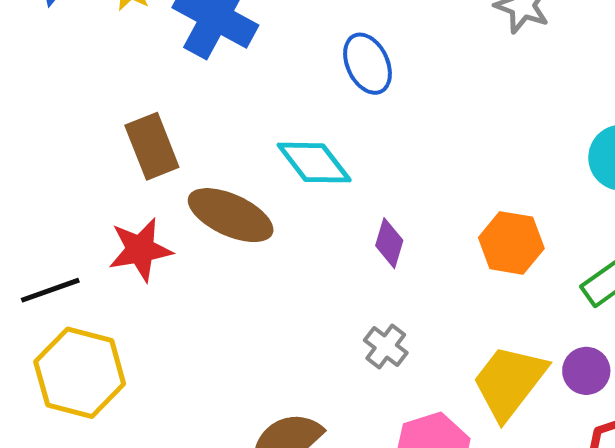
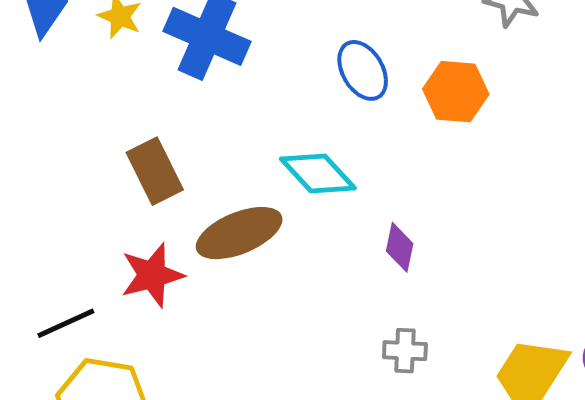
brown ellipse: (231, 215) -> (239, 233), turned -42
orange hexagon: (511, 243) -> (456, 92), moved
gray cross: (386, 346) -> (405, 351), turned -30

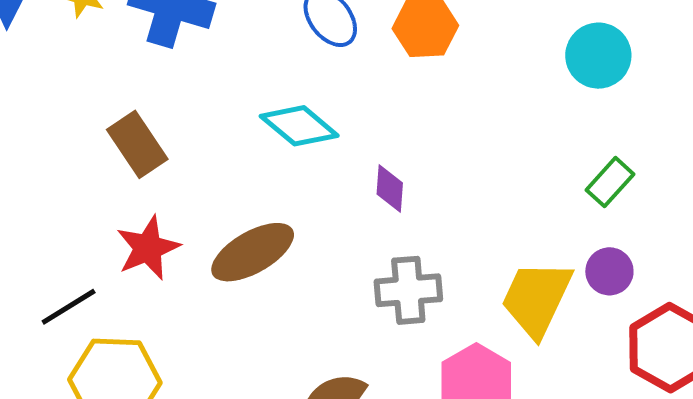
brown ellipse: (239, 233) -> (253, 252), moved
gray cross: (405, 351) -> (408, 290), size x1.5

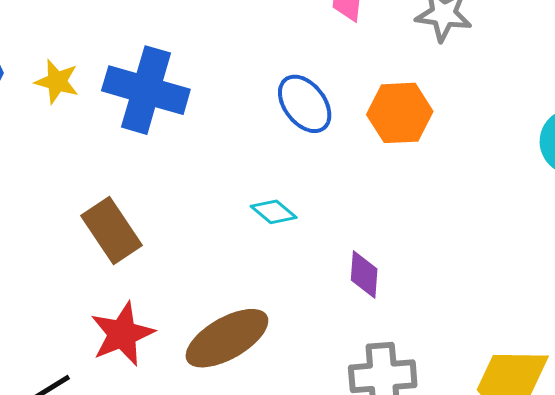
cyan diamond: (299, 126) -> (274, 212), size x0.6

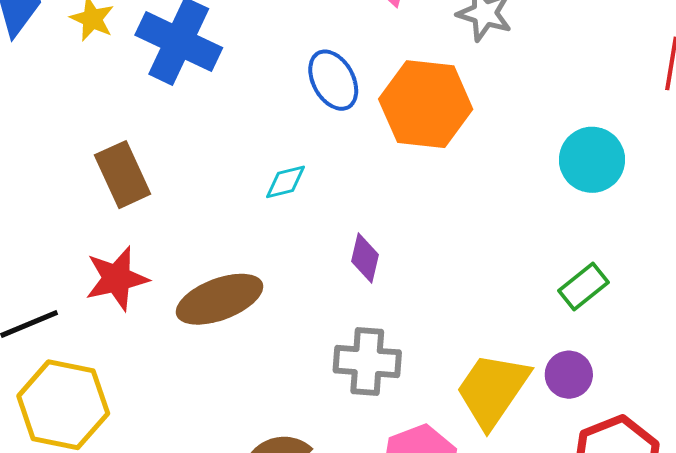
orange hexagon: (400, 113) -> (426, 104), size x1.4
cyan diamond: (274, 212) -> (285, 182), turned -63

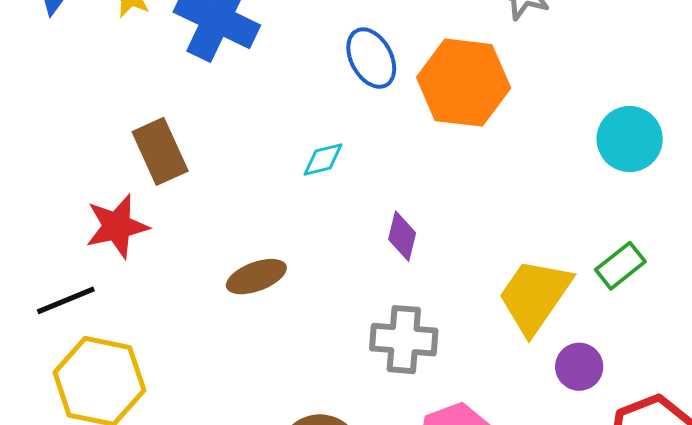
red star: (117, 278) -> (117, 226), moved
brown ellipse: (219, 299) -> (256, 277), size x0.7
purple circle: (569, 375) -> (579, 367), moved
yellow trapezoid: (492, 390) -> (535, 296), moved

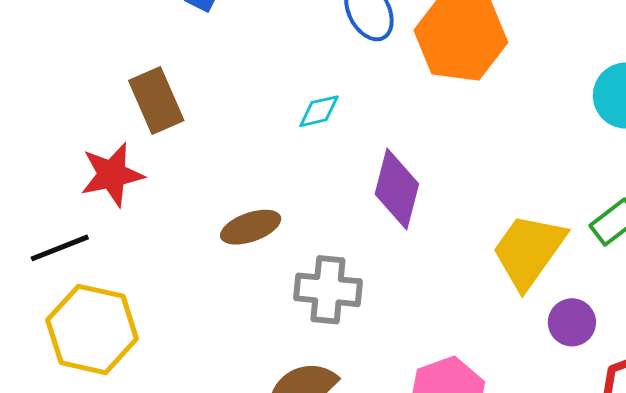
purple diamond: (402, 236) -> (397, 189), size x1.6
gray cross: (404, 340) -> (328, 290), moved

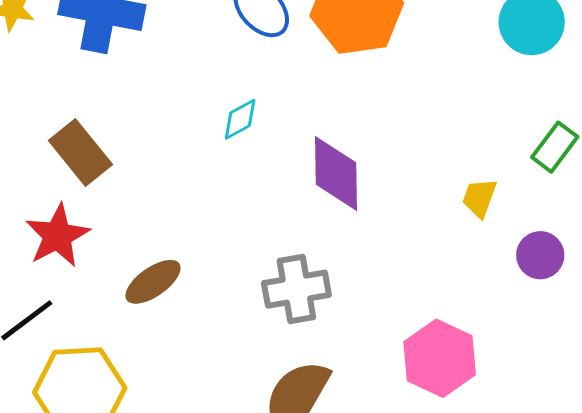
brown ellipse: (251, 227) -> (153, 282), moved
yellow trapezoid: (529, 251) -> (479, 198), size x0.5

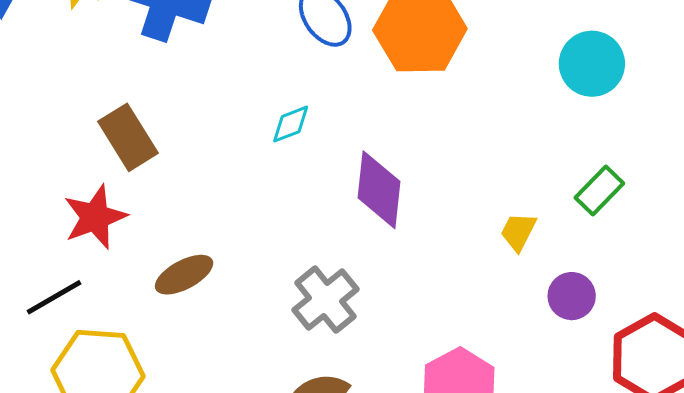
gray cross: (296, 289) -> (325, 300), turned -36

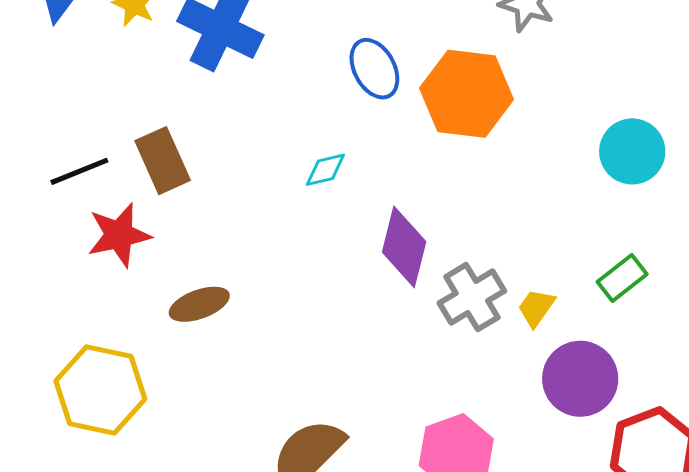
purple circle: (572, 296) -> (580, 379), size x1.6
black line: (54, 297) -> (79, 171), moved
gray cross: (325, 300) -> (472, 297), moved

